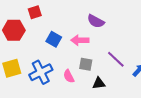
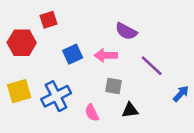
blue square: (54, 39) -> (73, 54), turned 35
purple line: (116, 59) -> (152, 66), moved
pink semicircle: (69, 76) -> (92, 113), moved

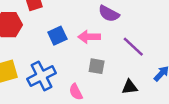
black triangle: (130, 110) -> (130, 87), moved

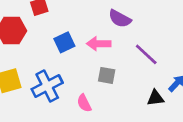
black triangle: (130, 87) -> (155, 98), moved

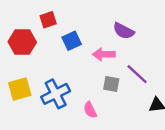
blue square: (64, 42) -> (72, 41), moved
purple line: (146, 54) -> (137, 74), moved

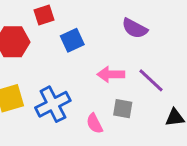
pink arrow: (104, 54) -> (111, 74), moved
gray square: (111, 84) -> (123, 109), moved

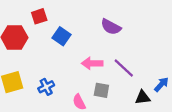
blue square: (72, 40) -> (61, 36), turned -30
blue cross: (53, 104) -> (46, 87), size x0.6

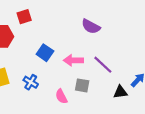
blue square: (61, 36) -> (45, 53), moved
blue cross: (46, 87) -> (31, 82), turned -32

